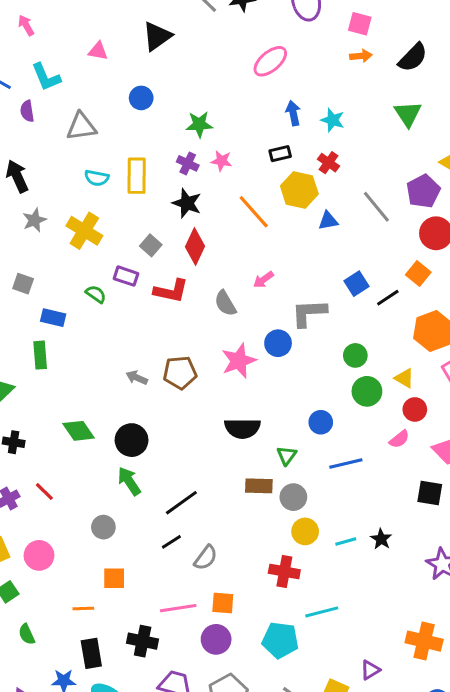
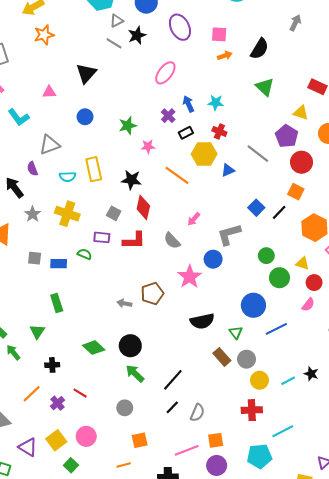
purple semicircle: (27, 111) -> (32, 169), moved
purple cross: (188, 163) -> (168, 116), moved, turned 32
blue rectangle: (53, 318) -> (59, 264), moved
blue circle: (321, 422) -> (253, 305), size x1.5
brown rectangle: (259, 486) -> (222, 357), turned 60

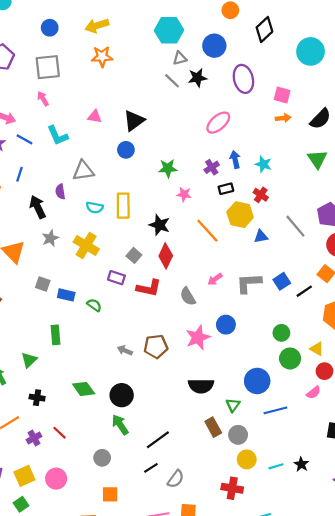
black triangle: (86, 73) -> (134, 121), moved
gray L-shape: (229, 234) -> (249, 283), moved
green semicircle: (85, 254) -> (94, 305), moved
green square: (71, 465) -> (21, 504), moved

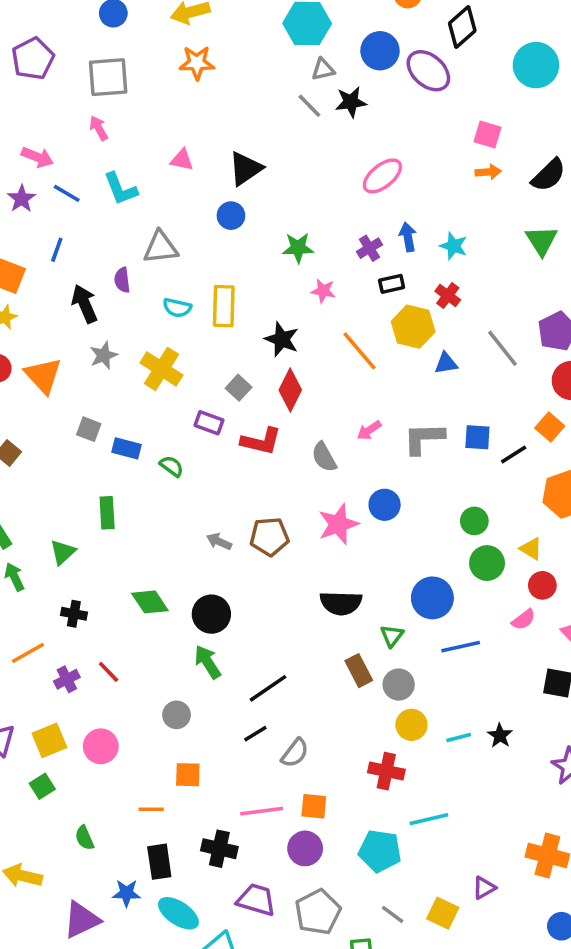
purple ellipse: (243, 79) -> (428, 71), moved, turned -36
blue square: (282, 281) -> (477, 437), turned 35

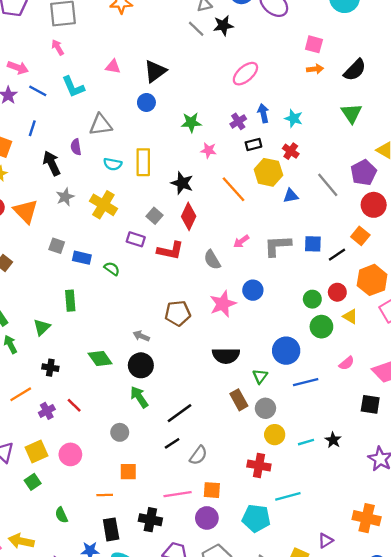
gray arrow: (219, 541) -> (141, 336), moved
red circle: (542, 585) -> (337, 292), moved

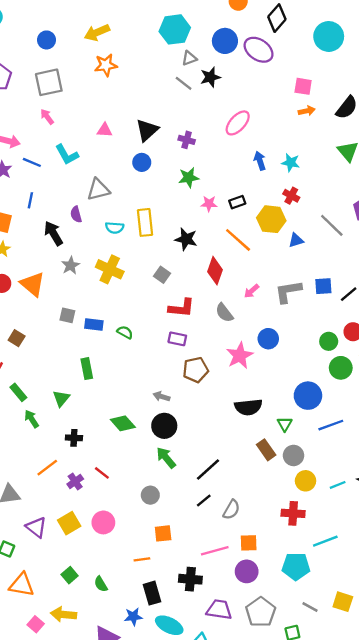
purple cross: (238, 121) -> (187, 140), moved, turned -35
black rectangle: (253, 145) -> (237, 202), moved
red diamond: (189, 216) -> (215, 271), moved
purple rectangle: (136, 239) -> (177, 339), moved
green square: (33, 482) -> (70, 575), moved

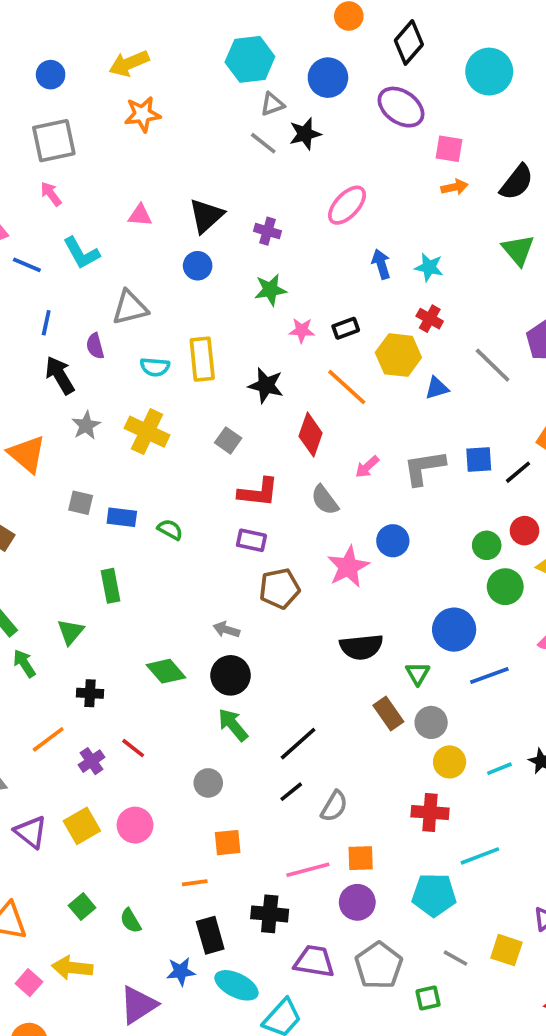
purple ellipse: (259, 50) -> (401, 107), moved
blue line: (30, 200) -> (46, 323), moved

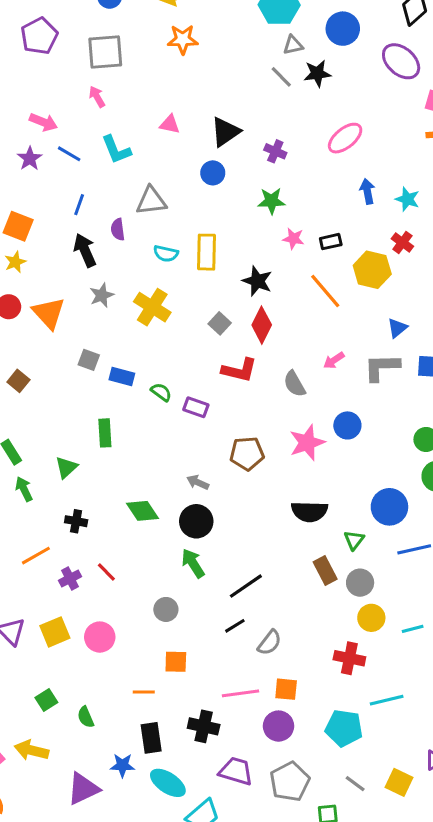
blue triangle: (437, 388) -> (397, 328), moved, turned -30
red diamond: (311, 435) -> (262, 325), moved
purple rectangle: (251, 540) -> (196, 407), moved

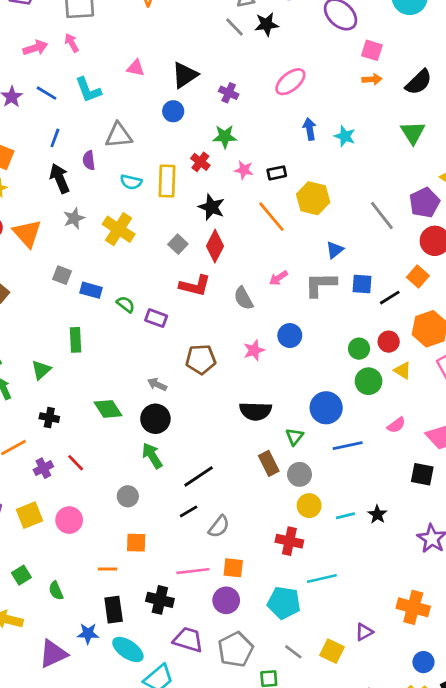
pink arrow: (43, 122) -> (35, 48), moved, turned -40
red cross: (402, 242) -> (200, 162), moved
pink star: (307, 443) -> (254, 350), size x0.7

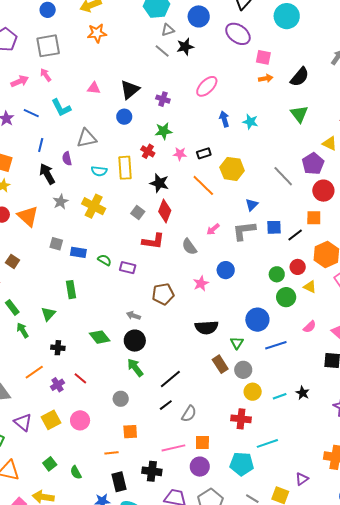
orange square: (418, 277) -> (314, 218), turned -35

